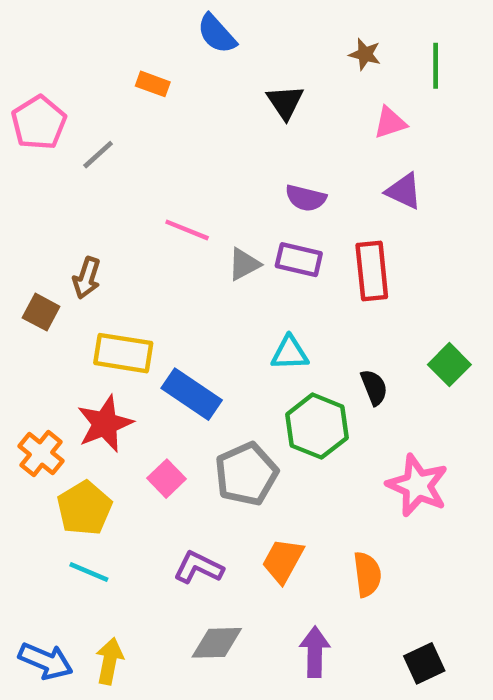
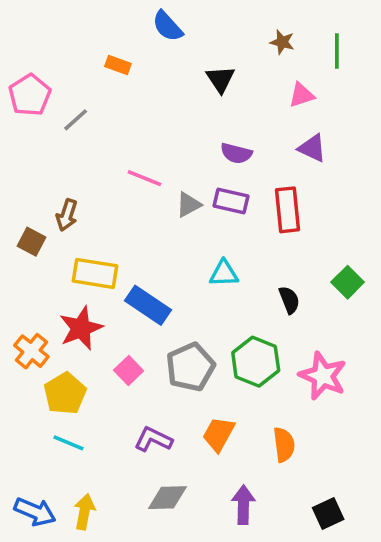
green hexagon: (317, 426) -> (256, 362), moved

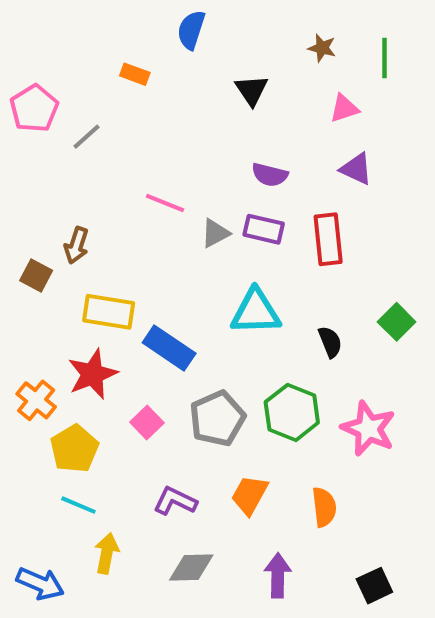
blue semicircle: (167, 26) -> (191, 30), turned 60
cyan triangle: (224, 273) -> (256, 312), size x1.5
yellow arrow: (84, 512) -> (107, 553), moved

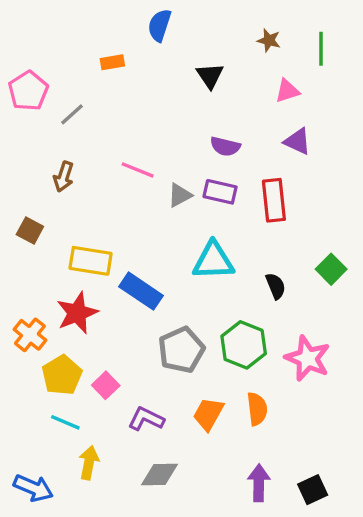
orange rectangle: (135, 74) -> (112, 62), turned -30
brown arrow: (76, 245) -> (64, 177), moved
pink square: (147, 422) -> (106, 385), moved
orange semicircle: (324, 507) -> (257, 409), moved
purple arrow: (278, 576) -> (259, 483), moved

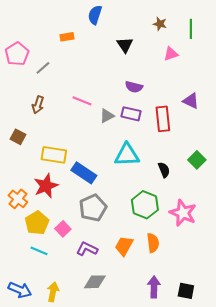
purple triangle: (297, 141) -> (191, 101), moved
gray pentagon: (181, 350) -> (93, 208), moved
yellow arrow: (89, 463) -> (53, 292), moved
black square: (313, 490) -> (186, 291), turned 36

